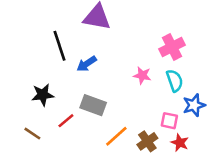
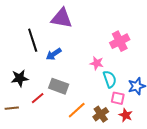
cyan semicircle: (175, 81) -> (110, 79), moved
brown line: (32, 134) -> (12, 108), turned -40

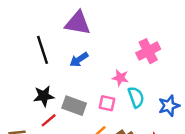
blue arrow: (54, 54) -> (79, 60), moved
black star: (20, 78) -> (44, 96), moved
pink square: (118, 98) -> (107, 103), moved

